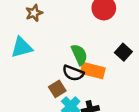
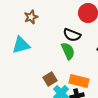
orange rectangle: (93, 71) -> (79, 81), moved
black semicircle: (73, 73) -> (72, 35), moved

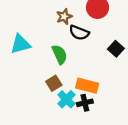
brown star: (31, 17) -> (64, 17), moved
green semicircle: (68, 51) -> (60, 54), moved

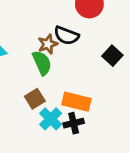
brown star: (64, 17) -> (48, 44), moved

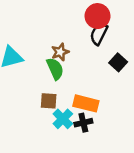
black semicircle: (66, 36) -> (99, 34), moved, turned 95
brown square: (35, 99) -> (49, 101), turned 36

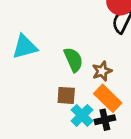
brown star: (60, 52) -> (102, 71), moved
orange rectangle: (86, 103) -> (108, 98), turned 30

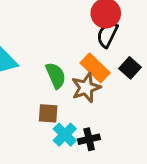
brown star: (102, 71) -> (86, 88), size x1.4
orange rectangle: (108, 98) -> (95, 68), moved

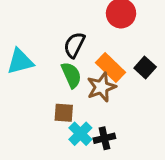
black semicircle: (107, 35) -> (74, 45), moved

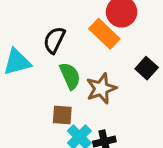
black semicircle: (74, 45) -> (54, 40), moved
orange rectangle: (110, 68) -> (104, 34), moved

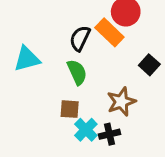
black semicircle: (54, 40) -> (80, 38), moved
brown star: (101, 88) -> (121, 102), moved

